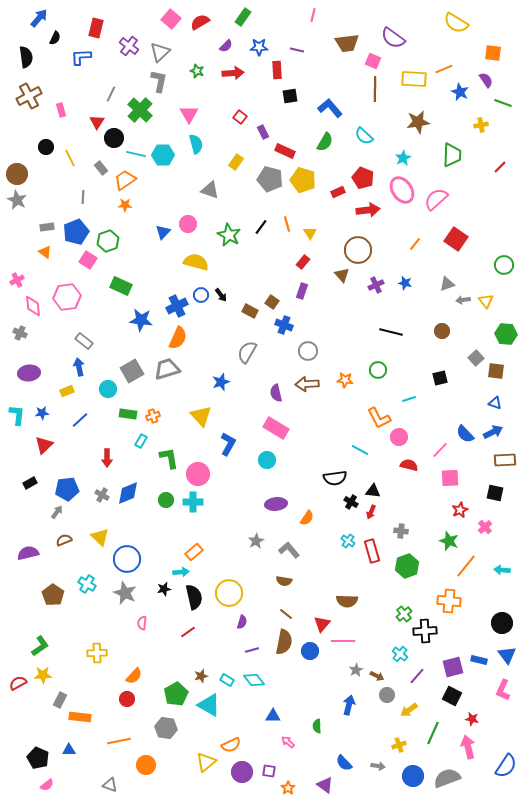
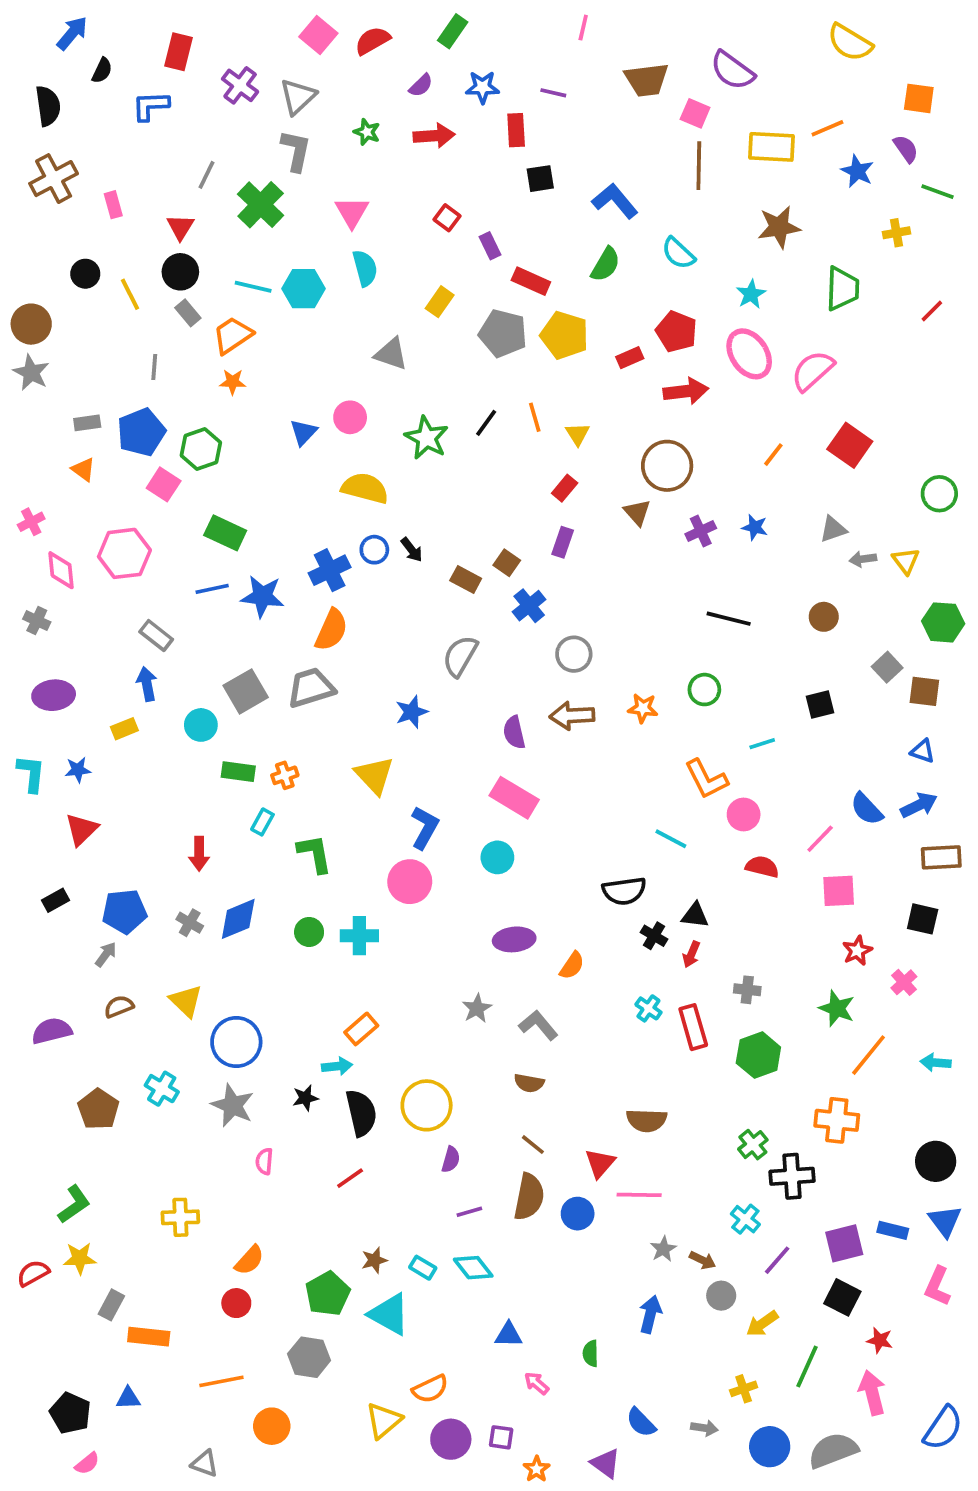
black circle: (114, 138) -> (180, 272), moved
blue cross: (284, 325) -> (529, 606), turned 30
blue line: (80, 420) -> (212, 589), moved, turned 30
pink circle: (198, 474) -> (410, 882), moved

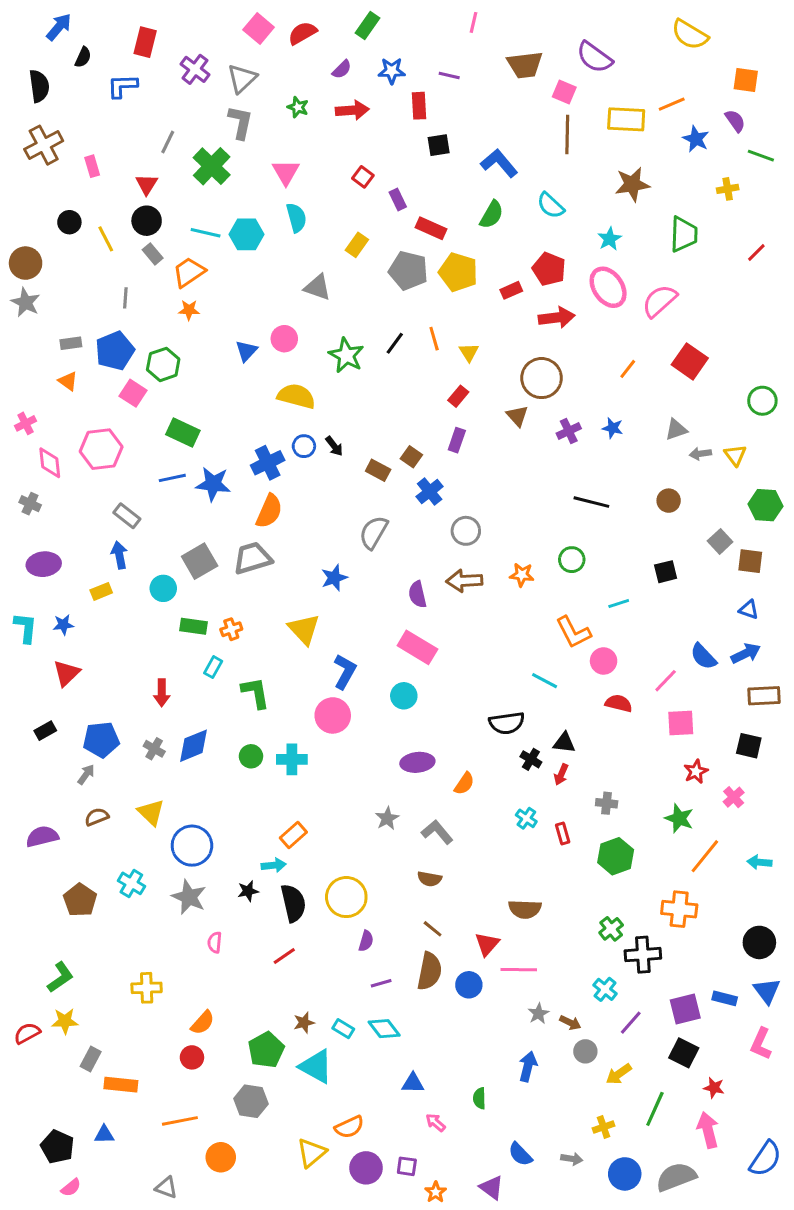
red rectangle: (693, 1027) -> (563, 833), size x0.6

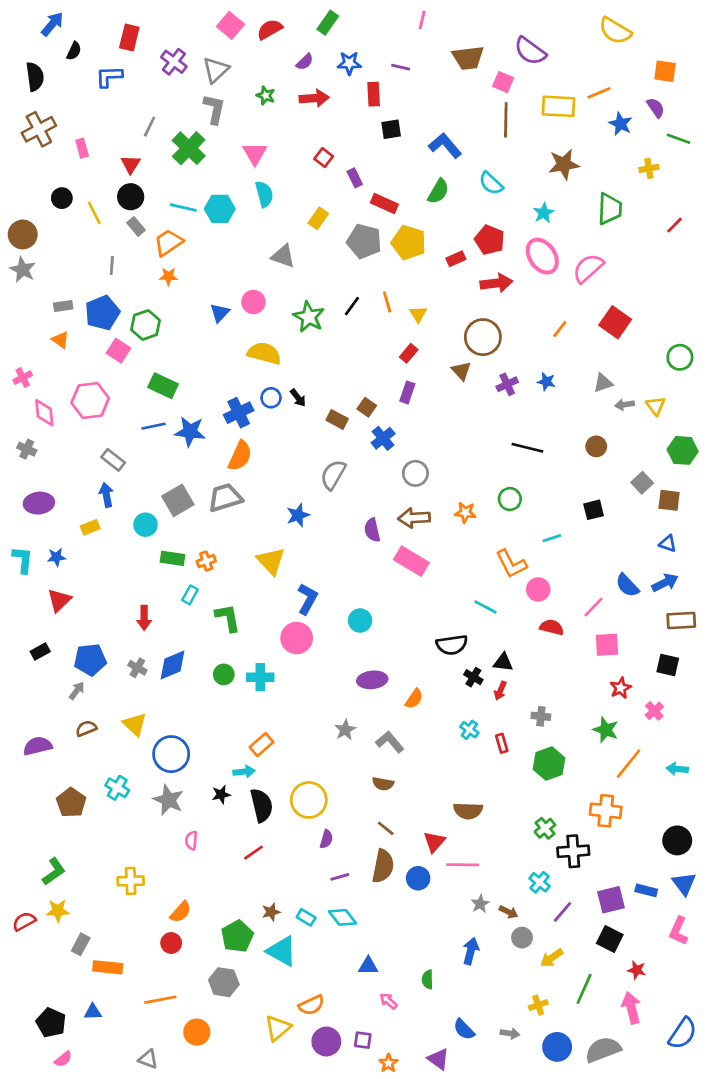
pink rectangle: (417, 647) -> (411, 561), moved

